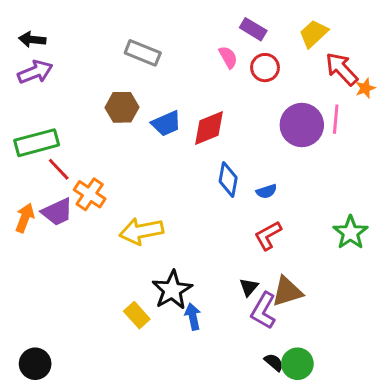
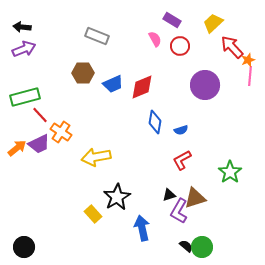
pink line: (336, 119) -> (250, 76), moved
orange arrow: (25, 218) -> (17, 148), turned 30
green star: (350, 233) -> (230, 172), moved
black triangle: (249, 287) -> (169, 195), turned 32
blue arrow: (193, 317) -> (142, 228), moved, size x1.4

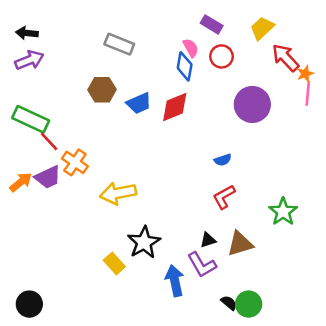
green rectangle: (25, 97) -> (31, 119), turned 40
blue diamond: (155, 122) -> (185, 66), moved
purple L-shape: (179, 211) -> (202, 265), moved, turned -60

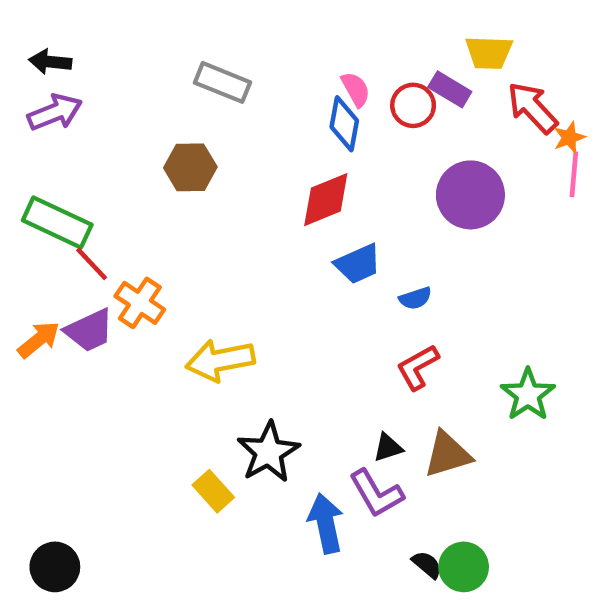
purple rectangle: (212, 24) -> (450, 89), moved
yellow trapezoid: (262, 28) -> (489, 53), turned -135
blue trapezoid: (139, 103) -> (358, 264), moved

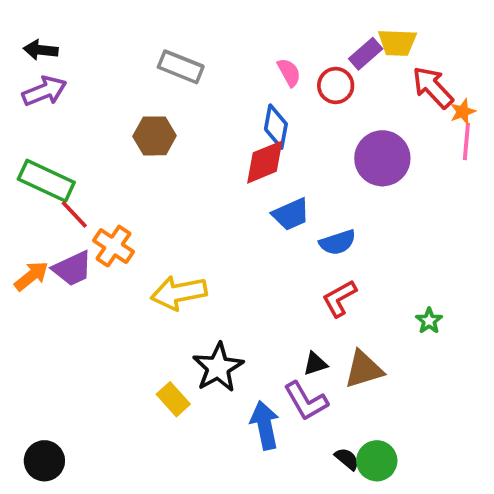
purple rectangle: (450, 89) -> (366, 54), moved, turned -72
blue diamond: (344, 124) -> (276, 127), moved
blue semicircle: (415, 298) -> (338, 242), size x1.4
green star: (528, 395) -> (429, 321), size x0.6

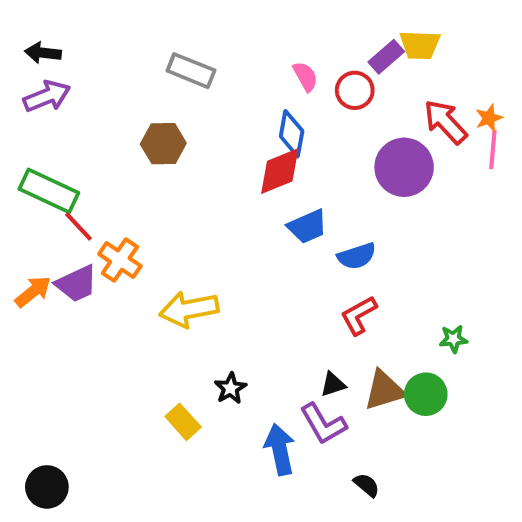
red arrow: (433, 87) -> (446, 122), moved
green star: (429, 321) -> (453, 339), turned 30
black star: (218, 367) -> (230, 388), size x0.6
green circle: (377, 461) -> (426, 394), moved

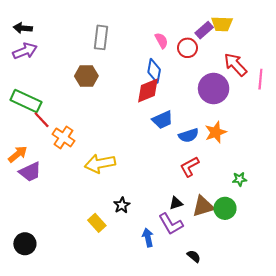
gray rectangle: (191, 71) -> (101, 37), turned 75
orange star: (489, 118) -> (216, 132), moved, size x1.5
purple trapezoid: (76, 284) -> (30, 172), moved
blue arrow: (280, 449) -> (148, 238), size x0.7
black circle: (47, 487) -> (25, 244), moved

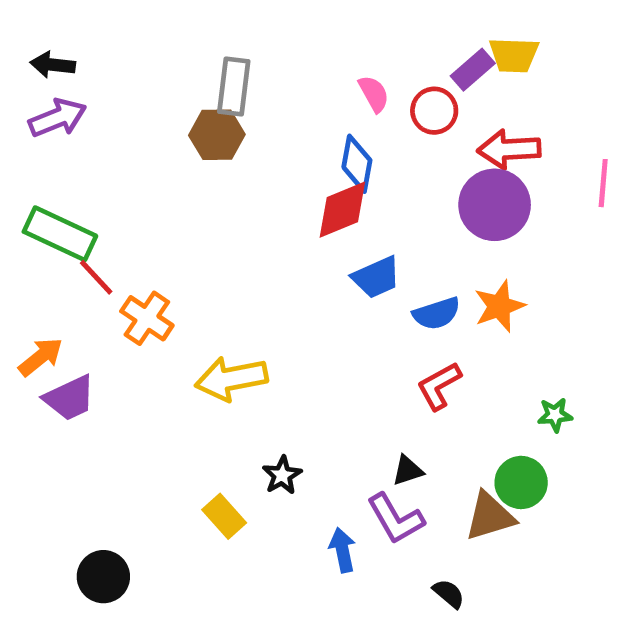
red arrow: (235, 65) -> (509, 149), moved, turned -50
brown hexagon: (86, 76) -> (217, 135), moved
brown triangle: (203, 206) -> (490, 516), moved
black circle: (25, 244) -> (103, 577), moved

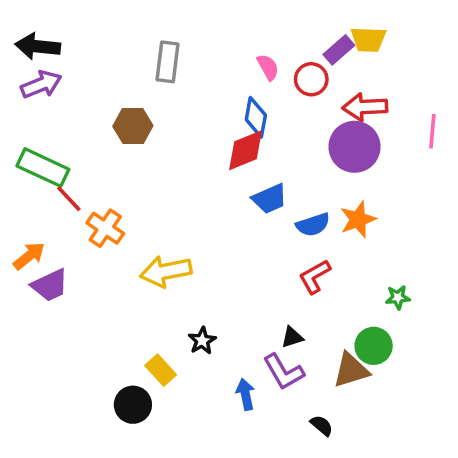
black arrow: (53, 65) -> (38, 46), size x1.4
brown hexagon: (217, 135) -> (133, 126), moved
black circle: (103, 577) -> (133, 405), moved

